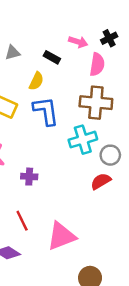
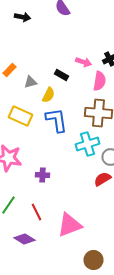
gray triangle: (13, 53) -> (30, 82), moved

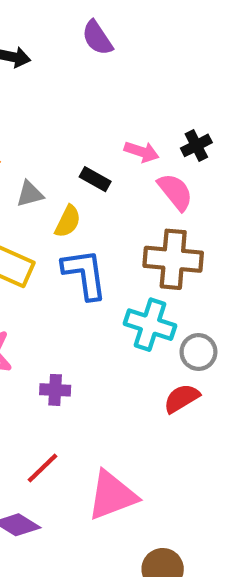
pink semicircle: (100, 81) -> (175, 192), turned -48
cyan cross: (88, 144) -> (150, 325), turned 35
red line: (36, 212) -> (42, 468), turned 72

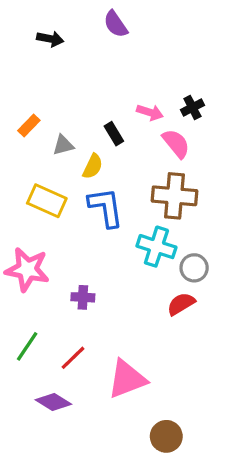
black rectangle: (95, 179) -> (114, 134), turned 30

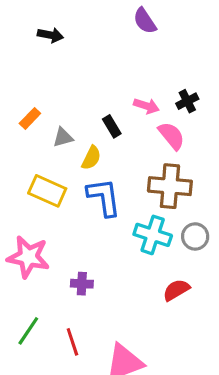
purple semicircle: (116, 24) -> (145, 21), moved
gray circle: (194, 268) -> (195, 236), moved
red line: (73, 358) -> (72, 342), turned -64

